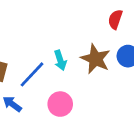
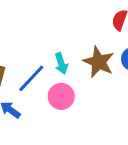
pink circle: (60, 104) -> (61, 96), moved

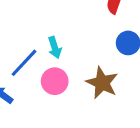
brown star: (99, 62) -> (102, 83), moved

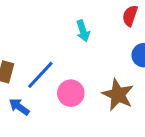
cyan arrow: (55, 48) -> (83, 31), moved

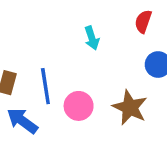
blue line: (40, 75) -> (45, 86), turned -52
blue arrow: (19, 107) -> (22, 121), size x1.4

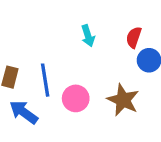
red semicircle: (143, 21) -> (134, 37), moved

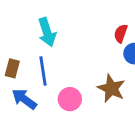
cyan arrow: (88, 36) -> (47, 32), moved, size x1.5
pink circle: (76, 98) -> (70, 99), moved

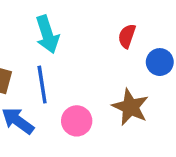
red semicircle: (121, 33) -> (127, 36), moved

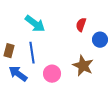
cyan arrow: (47, 34) -> (35, 24), turned -35

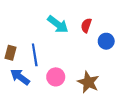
cyan arrow: (35, 24) -> (58, 24), moved
brown star: (83, 66) -> (88, 82), moved

